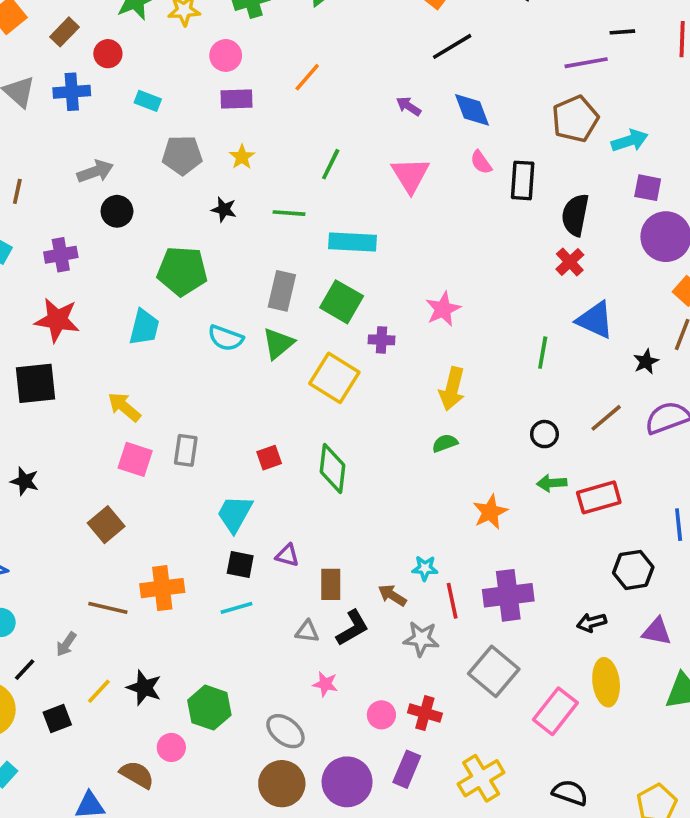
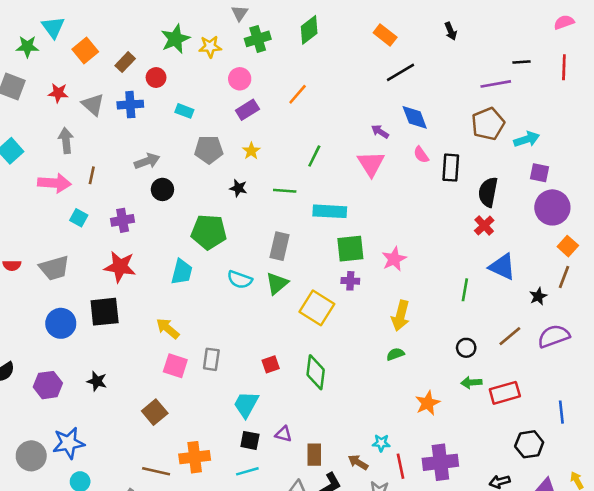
purple rectangle: (237, 99) -> (247, 110), turned -30
purple arrow: (409, 106) -> (380, 132), moved
green square: (342, 302) -> (350, 249), moved, turned -36

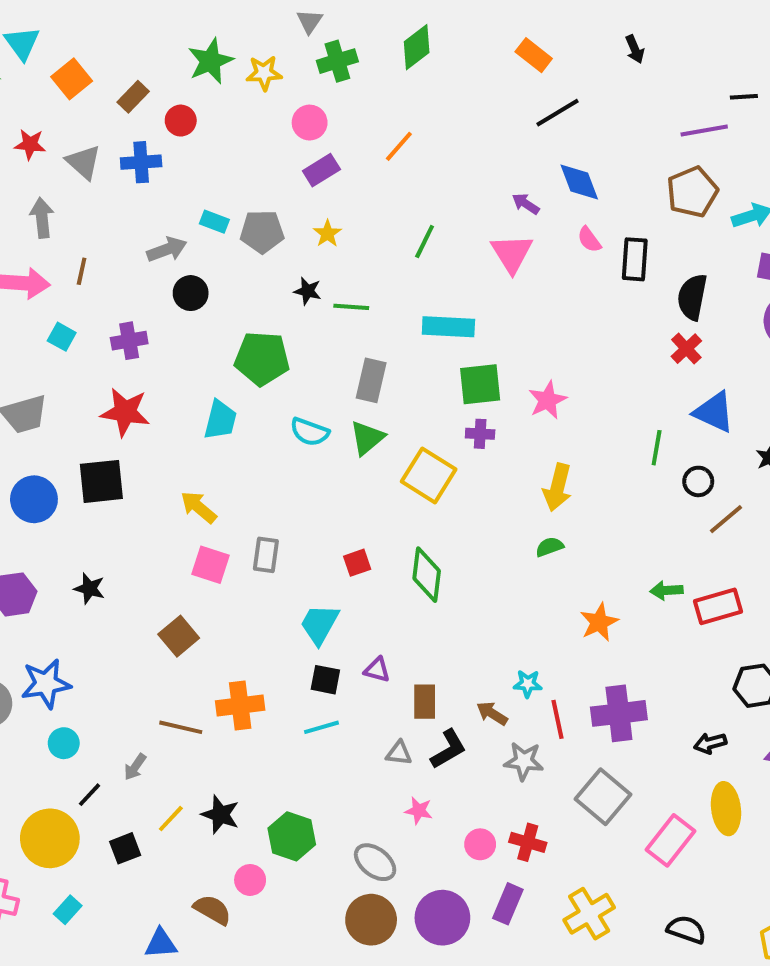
cyan rectangle: (184, 111) -> (214, 222), moved
green line: (285, 191) -> (351, 307), moved
black circle: (466, 348) -> (698, 481), moved

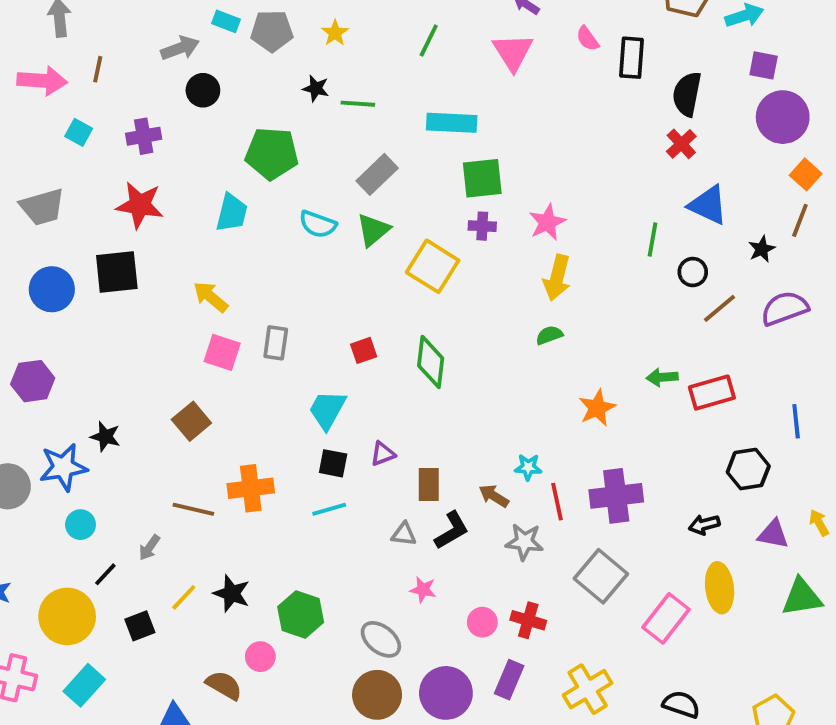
gray rectangle: (371, 380) -> (377, 174), turned 33
pink star: (548, 400) -> (547, 222), moved
black star: (89, 589) -> (105, 437), moved
purple triangle: (377, 670) -> (383, 454), turned -36
cyan rectangle: (68, 910) -> (84, 685), size x1.5

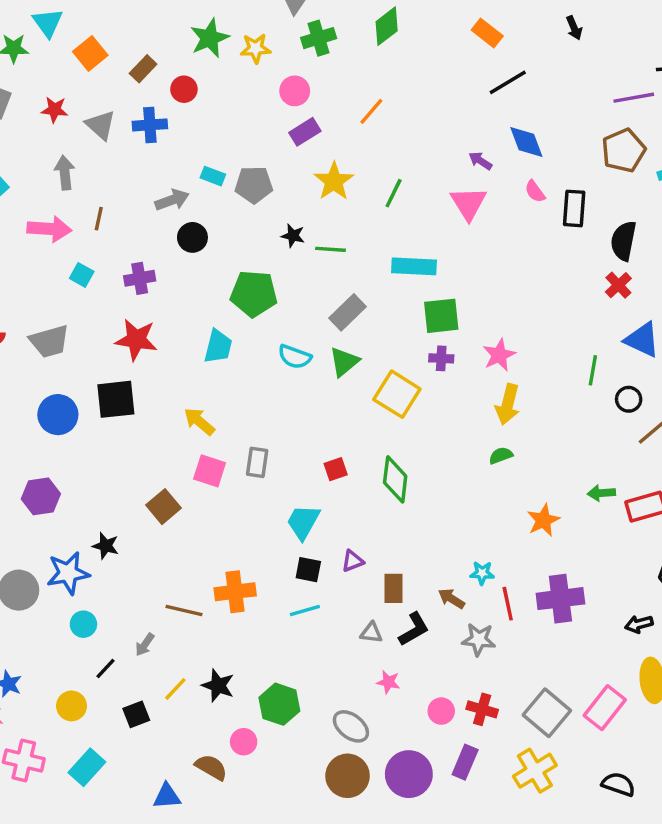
yellow star: (335, 33) -> (334, 181), moved, size x1.6
brown square: (191, 421) -> (164, 507), moved
gray square: (601, 576) -> (547, 713), moved
yellow circle: (67, 616) -> (72, 706), size x0.6

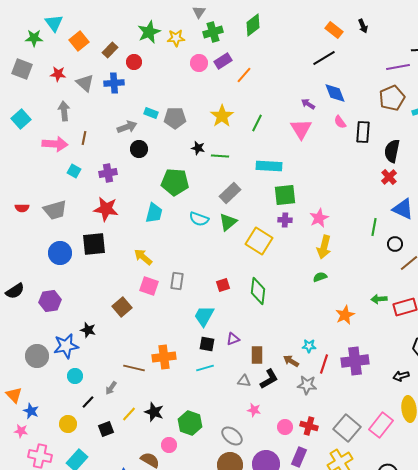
orange rectangle: (487, 33) -> (334, 30), moved
purple rectangle: (305, 132) -> (223, 61), moved
red line: (508, 604) -> (324, 364), turned 30

